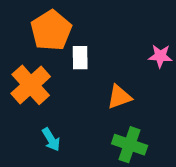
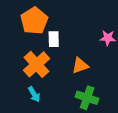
orange cross: (31, 85) -> (36, 64), moved

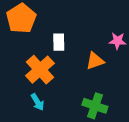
orange pentagon: (34, 21) -> (21, 18), moved
orange triangle: (80, 66) -> (95, 61), moved

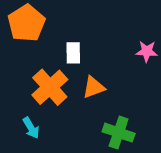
orange triangle: (95, 61) -> (94, 87), moved
cyan arrow: (37, 102) -> (31, 128), moved

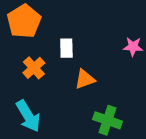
orange cross: (50, 87) -> (34, 68), moved, size x0.7
cyan arrow: (31, 128) -> (28, 116), size x1.6

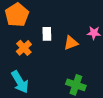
orange triangle: (85, 79) -> (71, 43), moved

